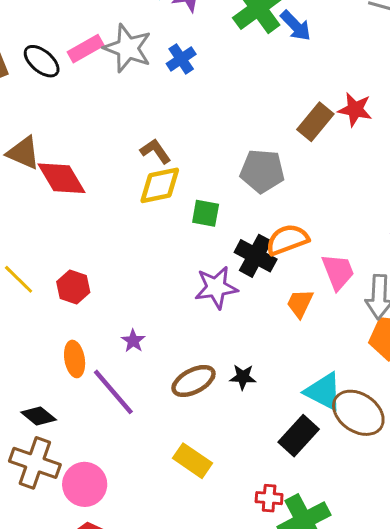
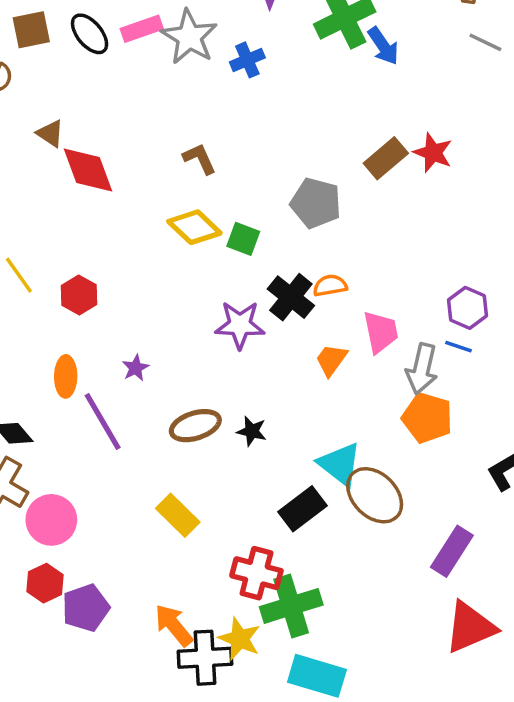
brown triangle: (23, 153) -> (50, 133), size x0.7
yellow diamond: (160, 185) -> (194, 227), moved, turned 45
orange semicircle: (287, 240) -> (330, 286), size x0.7
red cross: (269, 498) -> (256, 573), size x1.6

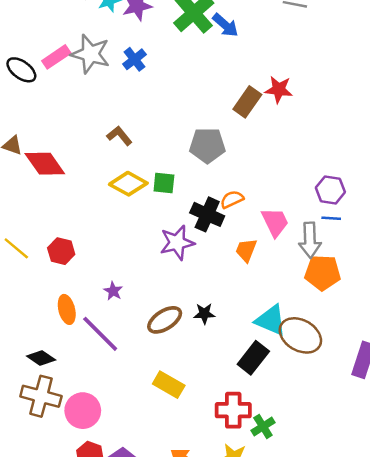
green cross: (291, 606) -> (263, 426), size x0.6

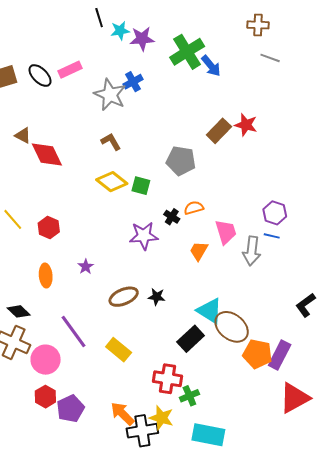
gray star: (90, 54) -> (110, 95), moved
black cross: (207, 214) -> (172, 217), size x0.6
orange pentagon: (323, 273) -> (258, 354), moved
purple line: (100, 334) -> (74, 332), moved

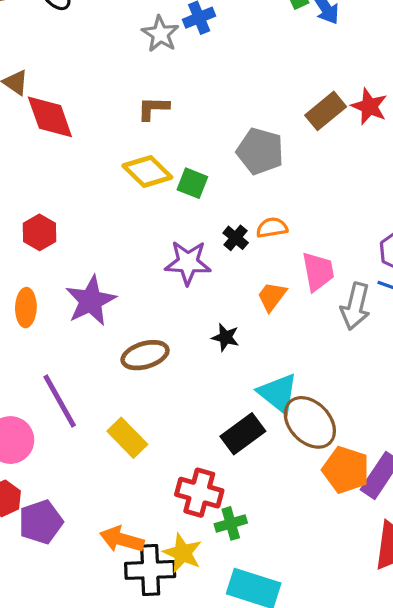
gray star: (110, 95) -> (160, 34), size x0.7
brown L-shape: (111, 142) -> (153, 108), turned -65
purple star: (86, 267) -> (91, 301), size x2.0
black star: (157, 297) -> (225, 337), moved
orange arrow: (122, 414) -> (122, 539), turned -36

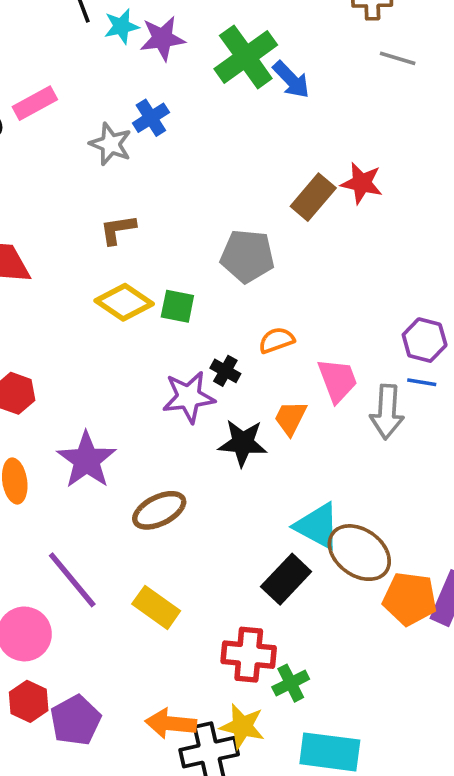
black cross: (236, 238) -> (225, 371), moved
black star: (225, 337) -> (243, 443), moved, size x1.5

